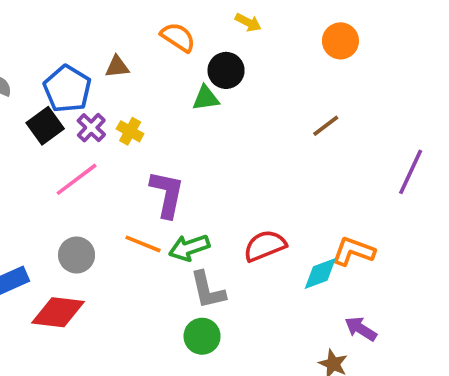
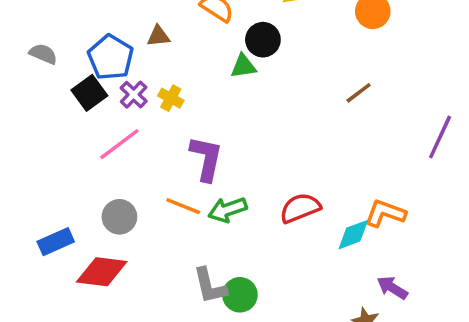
gray L-shape: (208, 290) -> (210, 286), moved

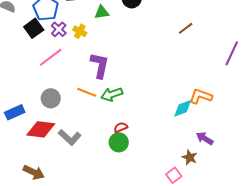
green triangle: (243, 66) -> (102, 12), moved
red semicircle: (300, 208) -> (121, 127), moved, size x0.6
gray L-shape: (210, 286) -> (70, 137), moved, turned -35

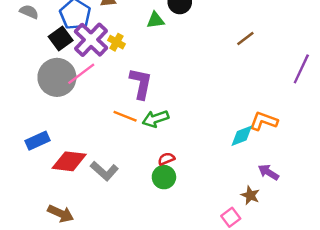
green triangle: (102, 12) -> (155, 20), moved
purple cross: (59, 29) -> (91, 40), size x1.8
gray circle: (51, 98) -> (57, 77), moved, size x1.6

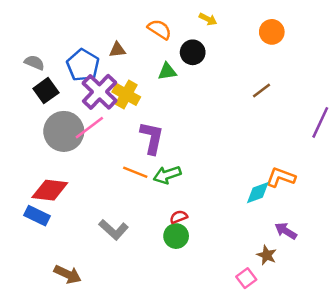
black square: (61, 38) -> (46, 91), moved
yellow cross: (117, 42) -> (126, 94), size x1.5
blue rectangle: (38, 141) -> (37, 216), moved, turned 50
red diamond: (69, 161) -> (50, 190), moved

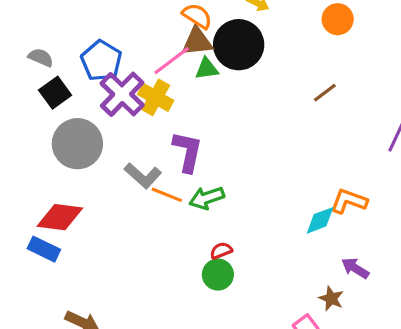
brown triangle: (117, 50) -> (197, 42), moved, size x1.5
black circle: (193, 52) -> (239, 45), size x1.6
pink line: (89, 128) -> (172, 61), moved
gray L-shape: (114, 230) -> (143, 176), moved

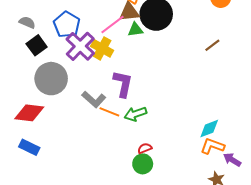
orange L-shape: (349, 201) -> (212, 146), moved
red diamond: (60, 217) -> (29, 113), moved

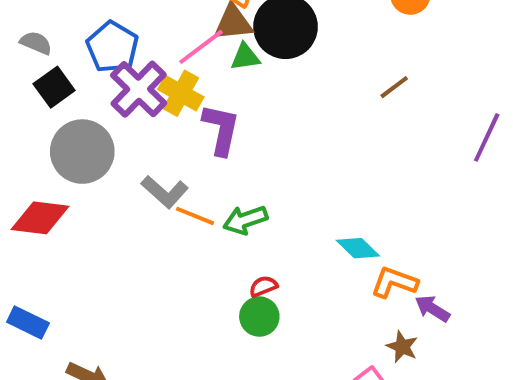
purple L-shape: (123, 84) -> (221, 129), moved
cyan diamond: (209, 129) -> (358, 248), moved, turned 65
blue rectangle: (29, 147) -> (28, 323), moved

